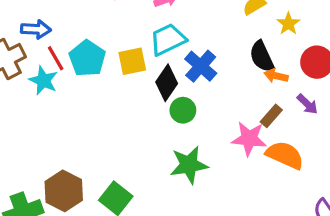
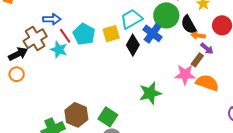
purple arrow: (307, 104) -> (207, 49), moved
green circle: (183, 110) -> (166, 15), moved, size x1.6

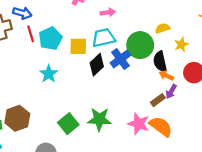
purple arrow: (207, 49) -> (171, 91), turned 64
cyan star: (59, 50) -> (49, 74), moved
pink star: (185, 75) -> (139, 124), moved
green square: (108, 117) -> (68, 124), moved

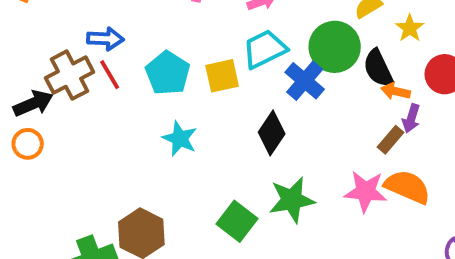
red line: (31, 34) -> (110, 75), moved
black diamond: (97, 65) -> (272, 133), moved

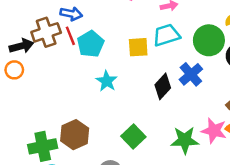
cyan pentagon: (168, 73) -> (90, 44), moved
blue cross: (305, 81) -> (191, 74), moved
green star: (292, 200) -> (185, 140), moved

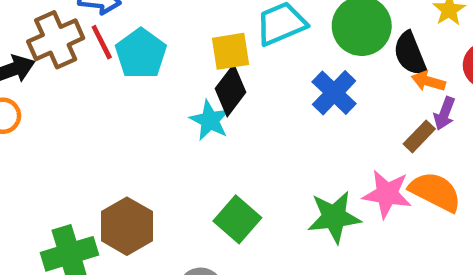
cyan star: (107, 81) -> (210, 120), moved
black diamond: (163, 86) -> (231, 90), moved

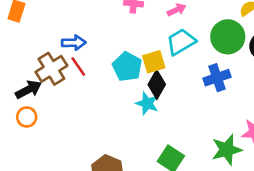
cyan pentagon: (141, 54) -> (127, 67), moved
blue cross: (334, 93) -> (217, 78), turned 35

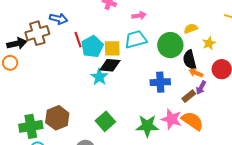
red line: (78, 67) -> (78, 40), moved
blue cross: (217, 78) -> (160, 82), moved
black diamond: (157, 84) -> (110, 65), turned 50

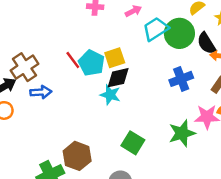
blue arrow: (59, 19) -> (41, 92), moved
cyan trapezoid: (136, 39) -> (156, 29), moved

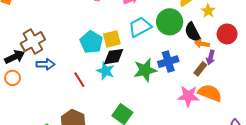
cyan trapezoid: (156, 29) -> (140, 27), moved
red line: (73, 60) -> (79, 80), moved
green star: (182, 133) -> (145, 70), moved

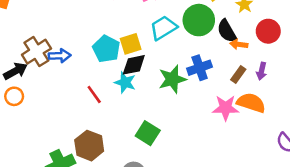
purple arrow: (211, 57) -> (262, 71), moved
blue arrow: (46, 64) -> (60, 56), moved

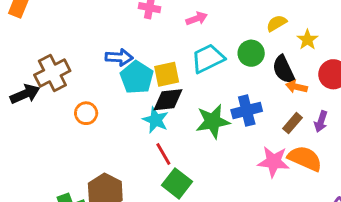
green circle: (199, 20) -> (251, 53), size x0.7
blue arrow: (60, 56) -> (119, 57), moved
red line: (94, 95) -> (163, 154), moved
orange circle: (14, 96) -> (86, 113), moved

